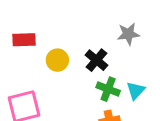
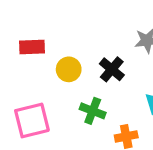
green cross: (108, 89) -> (93, 111), moved

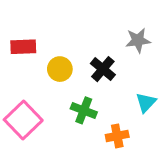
pink square: (32, 120) -> (23, 120), turned -30

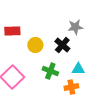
gray star: (138, 40) -> (75, 27), moved
cyan triangle: (146, 102) -> (78, 69), moved, turned 48

